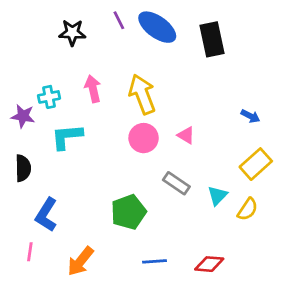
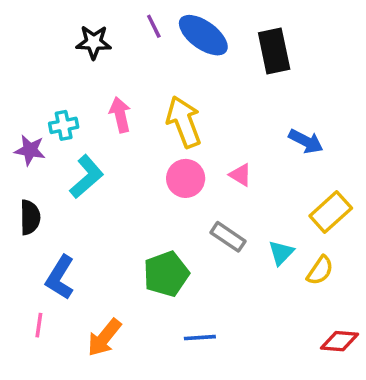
blue arrow: (250, 116) -> (306, 141), moved, size x1.4
cyan L-shape: (67, 137) -> (87, 177), turned 144
red diamond: (209, 264) -> (340, 341), moved

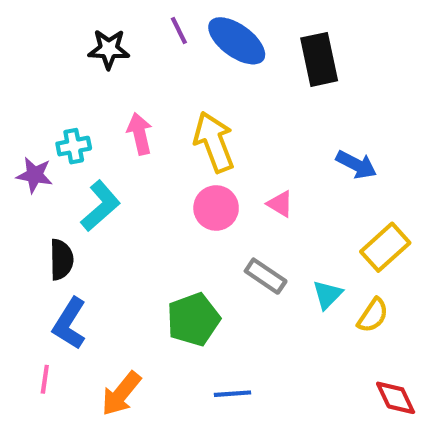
black semicircle: (30, 217) -> (61, 260), moved
red diamond: (340, 341) -> (396, 398), turned 60

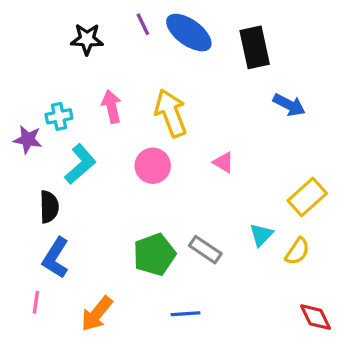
blue arrow: (356, 165) -> (289, 105), moved
pink circle: (216, 208) -> (153, 166), moved
gray rectangle: (266, 276) -> (205, 250), moved

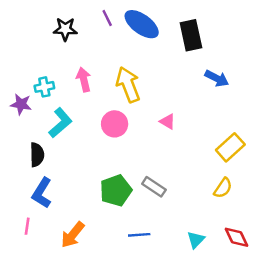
cyan triangle: (261, 235) -> (196, 240), moved

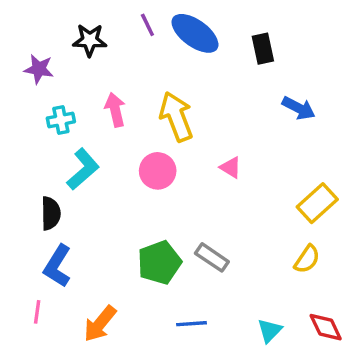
black rectangle: (191, 35) -> (263, 49), size x0.7
purple star: (21, 104) -> (39, 69), moved

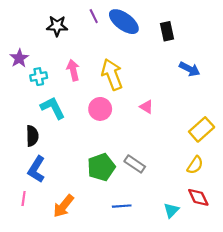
purple star: (39, 69) -> (19, 58), moved, turned 30
cyan L-shape: (83, 169) -> (53, 108), turned -76
red diamond: (326, 327) -> (198, 197), moved

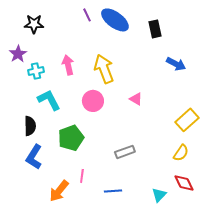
black star: (57, 26) -> (34, 24), moved
gray rectangle: (135, 164) -> (125, 152), turned -54
green pentagon: (101, 167) -> (71, 138), moved
pink line: (24, 198) -> (82, 176), moved

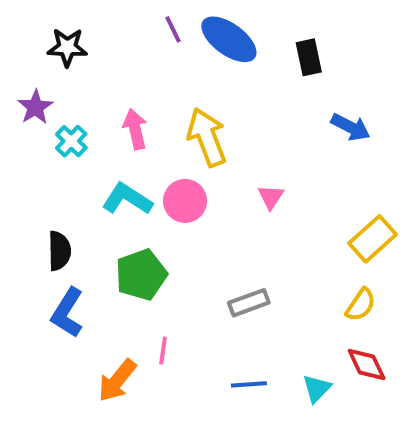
cyan cross: (36, 71) -> (71, 141), turned -35
pink triangle: (136, 99) -> (271, 197), turned 32
cyan L-shape: (49, 100) -> (127, 199), moved, turned -30
blue line: (113, 191) -> (249, 384), moved

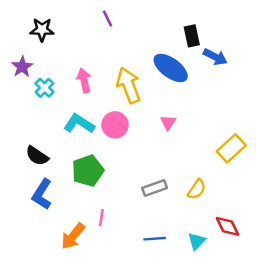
blue ellipse: (229, 39) -> (171, 68), moved
blue arrow: (351, 127) -> (215, 57), moved
black semicircle: (59, 251) -> (37, 156), turned 125
yellow semicircle: (361, 305) -> (197, 189), moved

